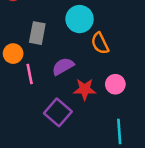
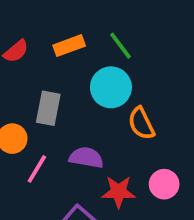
purple semicircle: (63, 66) -> (86, 158), turned 40
pink line: (30, 74) -> (37, 169), turned 42

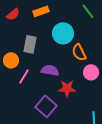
green line: (120, 46) -> (88, 11), moved
pink circle: (164, 184) -> (91, 72), moved

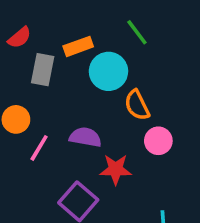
orange rectangle: (41, 11) -> (78, 46), moved
green line: (88, 11) -> (137, 32), moved
gray rectangle: (30, 44) -> (43, 70), moved

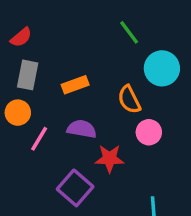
orange rectangle: (78, 46) -> (75, 85), moved
gray rectangle: (43, 70) -> (28, 75), moved
cyan circle: (108, 71) -> (162, 68), moved

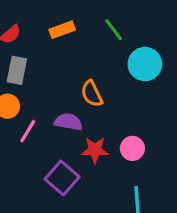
orange rectangle: (75, 85) -> (62, 30), moved
orange semicircle: (129, 99) -> (92, 94), moved
pink circle: (149, 132) -> (132, 148), moved

